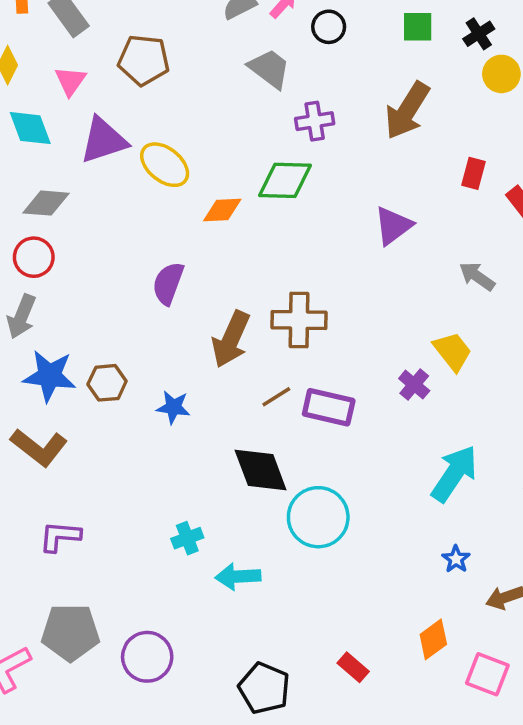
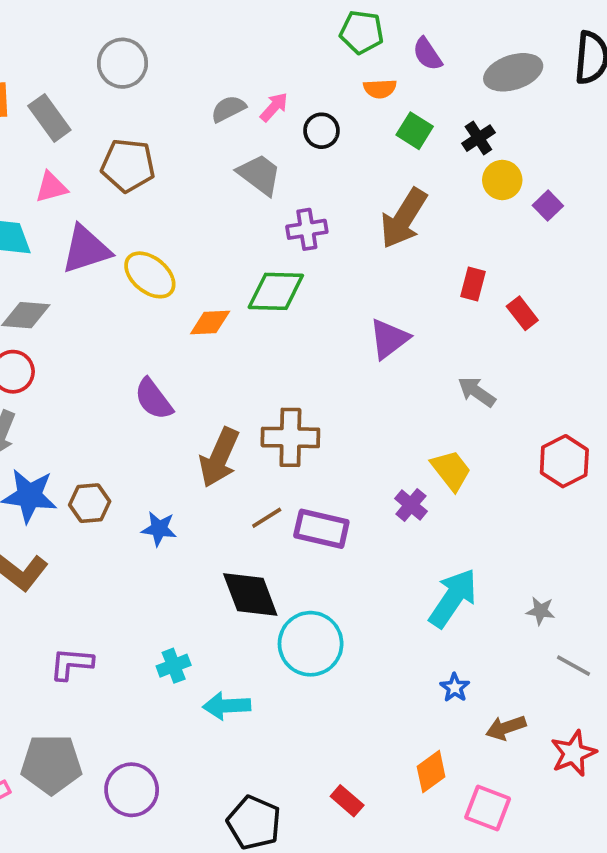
green square: (418, 27) -> (415, 131), turned 32
pink triangle: (70, 81) -> (51, 187), turned 40
purple semicircle: (168, 283) -> (154, 399), turned -57
purple L-shape: (60, 536) -> (71, 664), moved

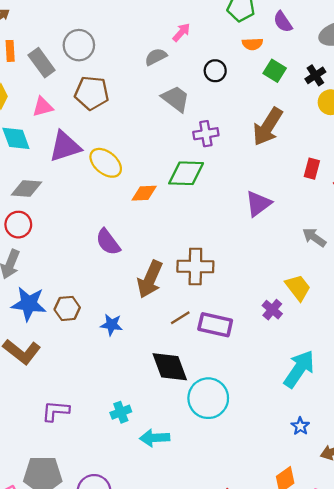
gray circle: (122, 63) -> (79, 45), moved
pink arrow: (274, 107) -> (181, 32), moved

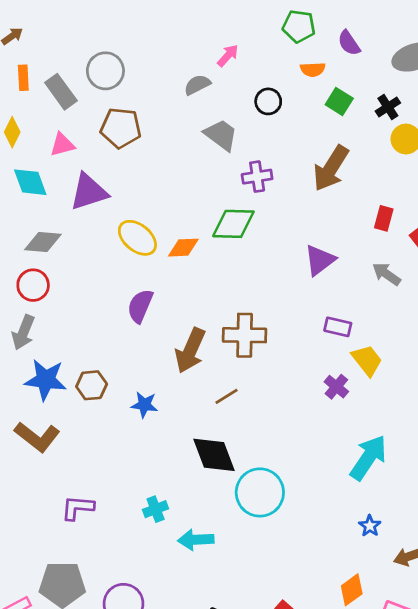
yellow ellipse: (106, 163) -> (137, 238), moved
gray arrow: (314, 237) -> (386, 274), moved
purple semicircle: (108, 242) -> (140, 306), turned 60
purple rectangle: (215, 325) -> (338, 327), moved, size x0.7

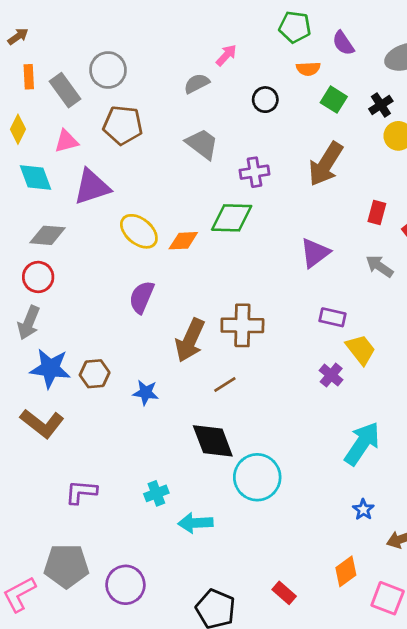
gray trapezoid: (221, 135) -> (202, 144), moved

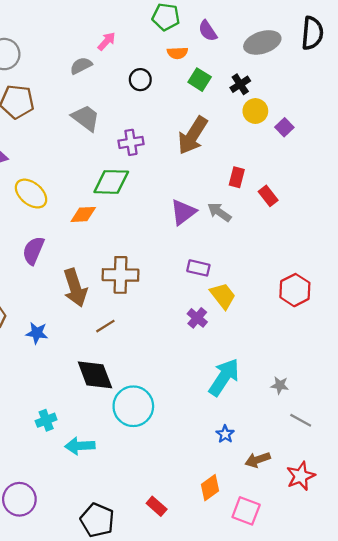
orange diamond: (183, 241) -> (83, 214), moved
gray arrow: (379, 266) -> (219, 212), moved
brown arrow: (190, 340) -> (75, 288), turned -42

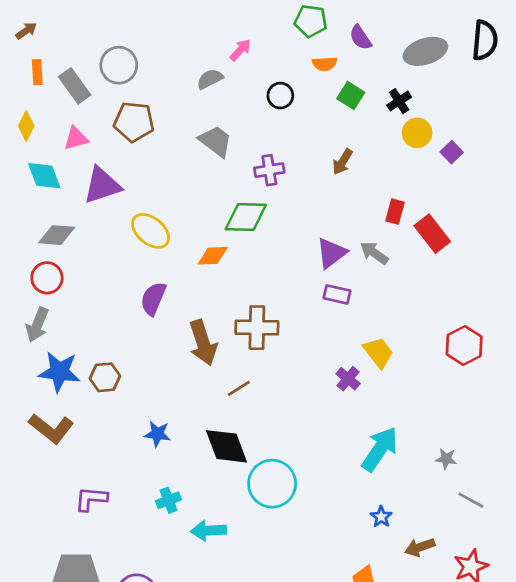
brown arrow: (193, 135) -> (343, 162), size x0.6
red rectangle: (268, 196) -> (432, 234), size x1.5
purple rectangle: (198, 268) -> (337, 294), moved
blue star: (37, 333) -> (157, 434), moved

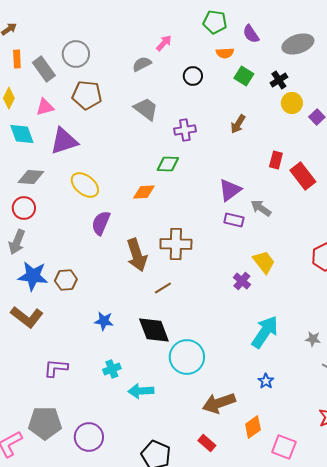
green diamond: (246, 217) -> (168, 164), size x0.7
yellow ellipse: (151, 231) -> (85, 185), moved
gray arrow: (374, 253) -> (261, 208), moved
brown arrow: (420, 547) -> (219, 403), moved, size x1.5

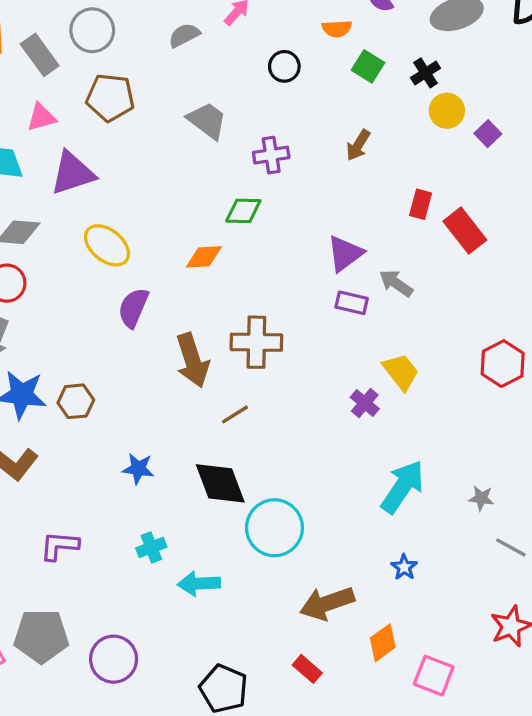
gray semicircle: (142, 64) -> (184, 35), moved

